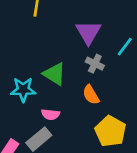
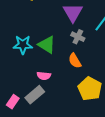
cyan star: (23, 90) -> (23, 45), moved

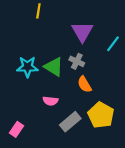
gray cross: (78, 37) -> (77, 61), moved
gray rectangle: (35, 95) -> (70, 122), moved

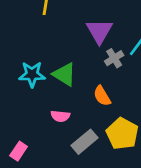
gray cross: (77, 61) -> (114, 58), moved, turned 32

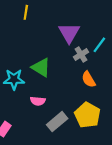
cyan star: (32, 74) -> (14, 79), moved
orange semicircle: (102, 96) -> (89, 79), moved

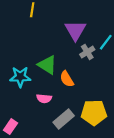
orange semicircle: (89, 79) -> (67, 79), moved
yellow pentagon: (87, 115) -> (94, 113), turned -30

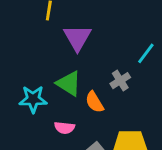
purple triangle: (75, 30) -> (77, 38), moved
gray cross: (87, 52) -> (120, 81), moved

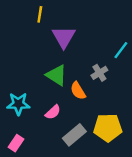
cyan star: (33, 99) -> (18, 104), moved
pink semicircle: (65, 128) -> (53, 112), turned -49

